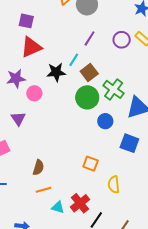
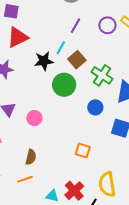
pink circle: (34, 93) -> (34, 118), moved
green circle: (87, 97) -> (64, 85), moved
yellow semicircle: (114, 185) -> (107, 184), moved, size x1.4
orange line: (43, 190) -> (25, 179), moved

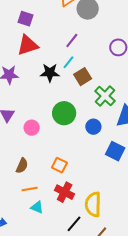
purple line: (75, 26) -> (72, 41), moved
green circle: (64, 85) -> (64, 113), moved
orange square: (83, 151) -> (59, 165), moved
orange line: (25, 179) -> (30, 189), moved
red cross: (74, 191) -> (65, 192), moved, turned -30

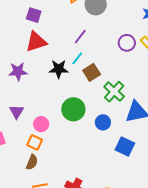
orange square: (59, 165) -> (35, 142), moved

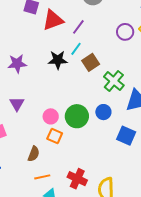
red triangle: (36, 42) -> (53, 20), moved
green circle: (73, 109) -> (77, 116), moved
pink circle: (41, 124) -> (51, 116), moved
orange square: (35, 142) -> (55, 136), moved

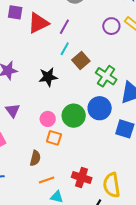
black star: (58, 60) -> (48, 77), moved
blue circle: (103, 112) -> (100, 108), size x1.5

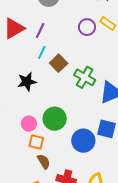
blue circle: (100, 108) -> (83, 141), moved
brown semicircle: (35, 158) -> (44, 162), moved, turned -42

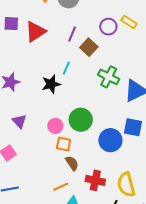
purple line: (40, 30) -> (72, 34), moved
cyan line: (42, 52) -> (66, 68), moved
brown square: (59, 63) -> (89, 47), moved

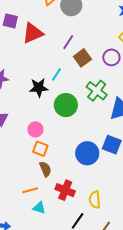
purple circle: (108, 27) -> (111, 57), moved
green circle: (81, 120) -> (66, 105), moved
yellow semicircle: (126, 185) -> (95, 200), size x0.7

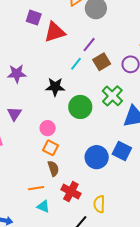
cyan line: (56, 74) -> (76, 64), moved

